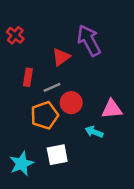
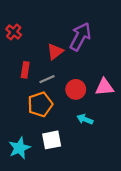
purple arrow: (89, 40) -> (80, 37), turned 56
red circle: (71, 103) -> (76, 89), moved
pink triangle: (112, 109) -> (104, 87), moved

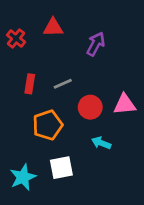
purple arrow: (80, 37) -> (96, 44), size x0.7
red triangle: (55, 52) -> (53, 27), moved, turned 36
gray line: (47, 79) -> (63, 84), moved

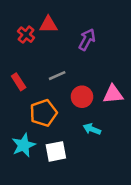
red cross: (16, 38) -> (26, 35), moved
red rectangle: (30, 84) -> (19, 82), moved, turned -42
cyan star: (23, 177) -> (24, 145), moved

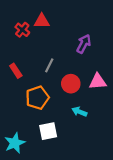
purple arrow: (87, 40) -> (84, 44), moved
gray line: (57, 76) -> (49, 65), turned -40
cyan star: (24, 145) -> (15, 143), moved

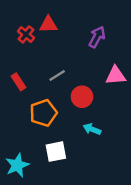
purple arrow: (84, 44) -> (97, 37), moved
gray line: (49, 65) -> (57, 76), turned 32
pink triangle: (98, 82) -> (116, 76), moved

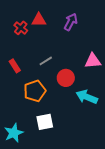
purple arrow: (97, 37) -> (71, 22), moved
cyan arrow: (92, 129) -> (87, 97), moved, size x1.5

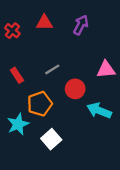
red cross: (21, 28) -> (12, 31), moved
white square: (45, 122) -> (51, 139), turned -30
cyan star: (14, 133) -> (18, 124), moved

